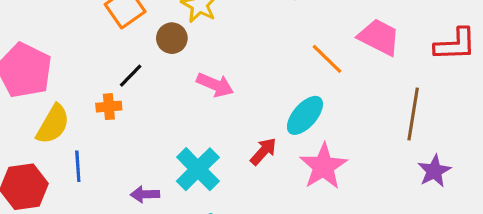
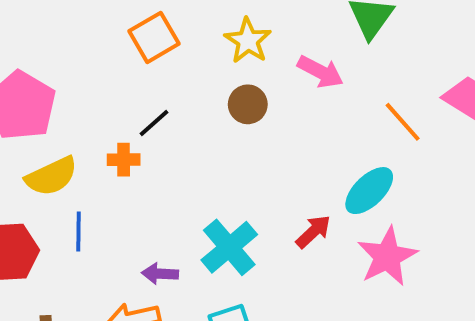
brown circle: (172, 38) -> (248, 104), moved
pink arrow: (215, 85) -> (320, 72), moved
yellow semicircle: (53, 124) -> (51, 176), turned 30

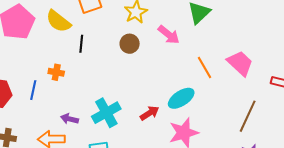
black line: (154, 123) -> (81, 44), turned -54
orange cross: (124, 160) -> (56, 72), moved
yellow semicircle: (51, 176) -> (58, 21), moved, turned 52

